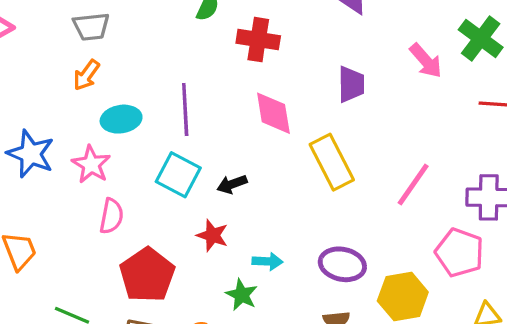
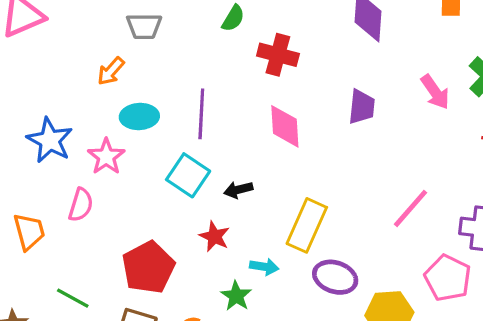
gray trapezoid: (91, 27) -> (144, 26), moved
yellow rectangle: (332, 162) -> (307, 225), moved, turned 45
pink semicircle: (111, 216) -> (81, 205), moved

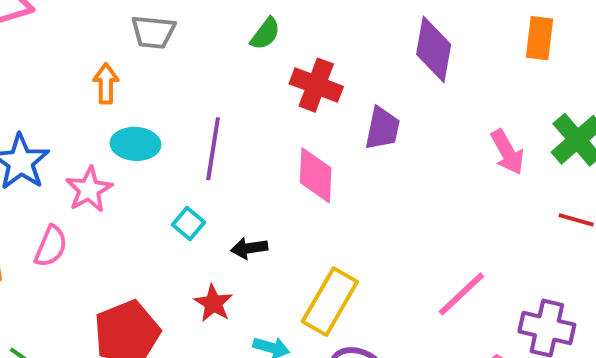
orange arrow: (111, 71) -> (106, 84), turned 132
purple trapezoid: (362, 107) -> (382, 128), moved
cyan square: (188, 175) -> (188, 224), size x0.6

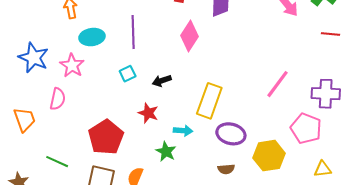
pink diamond: (316, 175) -> (190, 36), turned 40
cyan square: (188, 224) -> (128, 74), turned 35

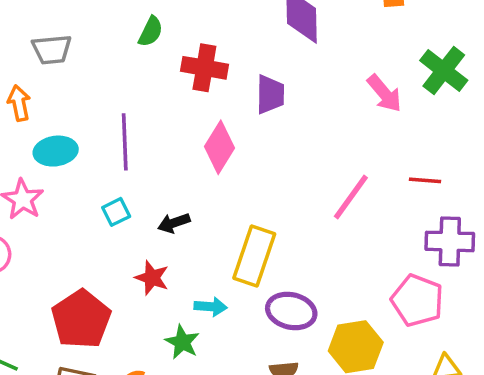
red line: (331, 34) -> (425, 180), moved
pink line: (278, 84) -> (351, 197), moved

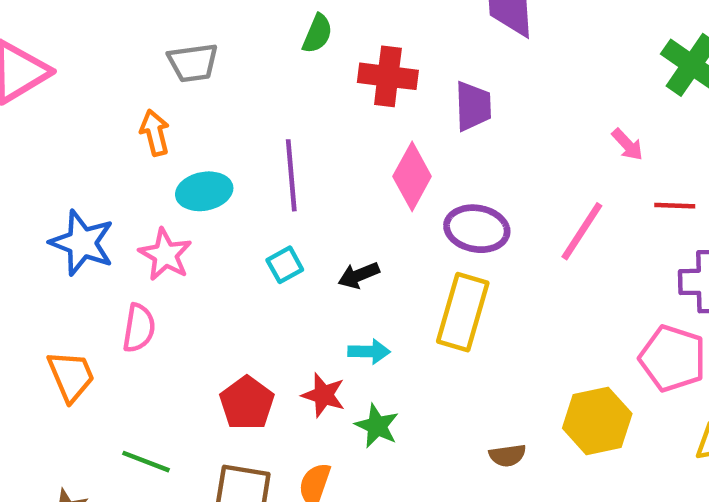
pink arrow: (384, 93) -> (627, 145), moved, size x0.7
red star: (152, 278) -> (324, 395), moved
cyan arrow: (211, 307) -> (369, 352), moved
purple ellipse: (291, 311) -> (477, 229), moved
red pentagon: (81, 319) -> (247, 403), size x0.7

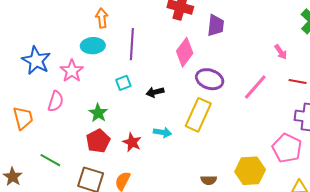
orange arrow: (155, 133) -> (102, 18), moved
cyan arrow: (369, 352) -> (162, 132), moved
green star: (377, 426) -> (98, 113), moved

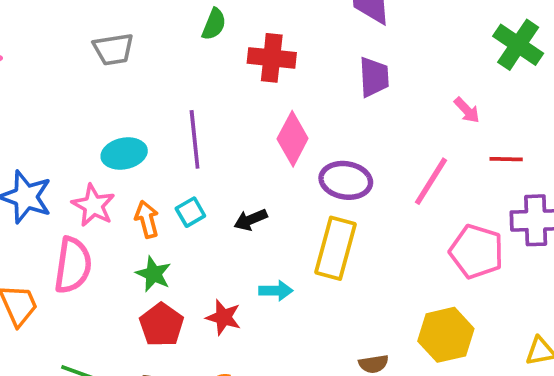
orange arrow: (102, 18) -> (147, 219), moved
purple trapezoid: (216, 25) -> (374, 77), moved
pink semicircle: (56, 101) -> (73, 265), size x1.4
pink pentagon: (287, 148) -> (477, 252), moved

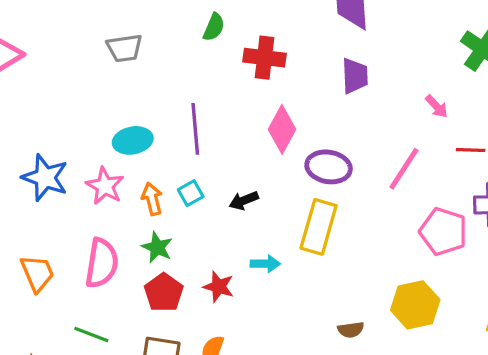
pink semicircle: (73, 265) -> (102, 263), moved

